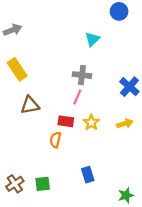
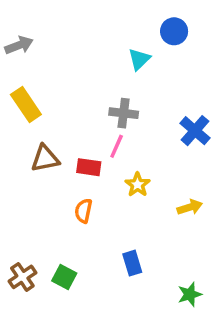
blue circle: (119, 11) -> (174, 31), moved
red rectangle: (66, 121) -> (89, 167), moved
yellow arrow: (125, 124) -> (190, 207), moved
green square: (43, 184) -> (64, 277), turned 35

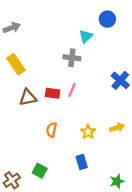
gray cross: (124, 113) -> (72, 58), moved
red rectangle: (89, 167) -> (53, 93), moved
yellow star: (137, 185) -> (88, 132), moved
brown cross: (22, 277) -> (12, 180), moved

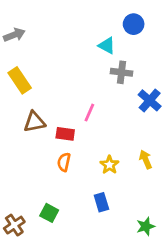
cyan triangle: (86, 36) -> (107, 46), turned -48
gray cross: (72, 58) -> (122, 72), moved
red rectangle: (53, 93) -> (65, 134), moved
yellow arrow: (117, 128) -> (146, 159), turned -96

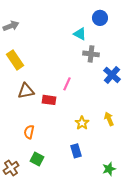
orange semicircle: (64, 162) -> (29, 132), moved

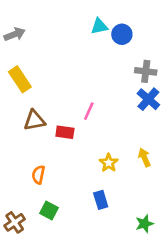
blue circle: (100, 18) -> (122, 34), moved
cyan triangle: (80, 34) -> (99, 26), moved, turned -40
gray cross: (91, 54) -> (146, 71), moved

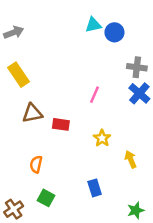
pink line: (89, 111) -> (95, 95), moved
yellow arrow: (144, 157) -> (131, 159), moved
yellow star: (109, 163) -> (102, 138), moved

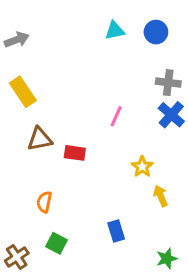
blue circle: (114, 32) -> (156, 32), moved
yellow star: (102, 138) -> (142, 167), moved

